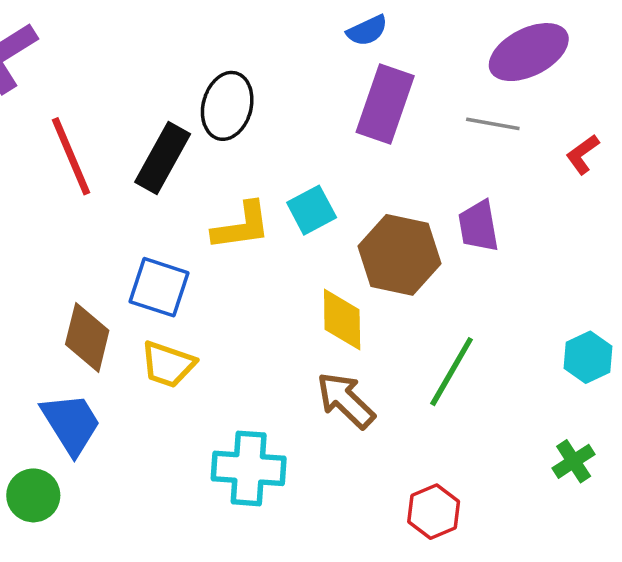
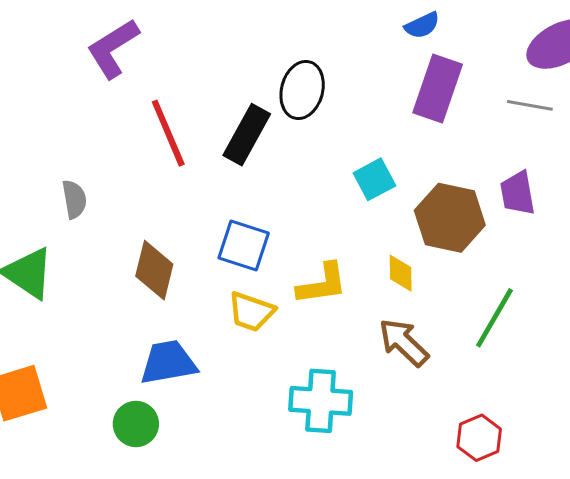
yellow L-shape: (242, 226) -> (322, 284), moved
yellow diamond: (342, 320) -> (401, 273), size x0.7
brown diamond: (87, 337) -> (154, 270), moved
blue trapezoid: (71, 424) -> (168, 362), turned -68

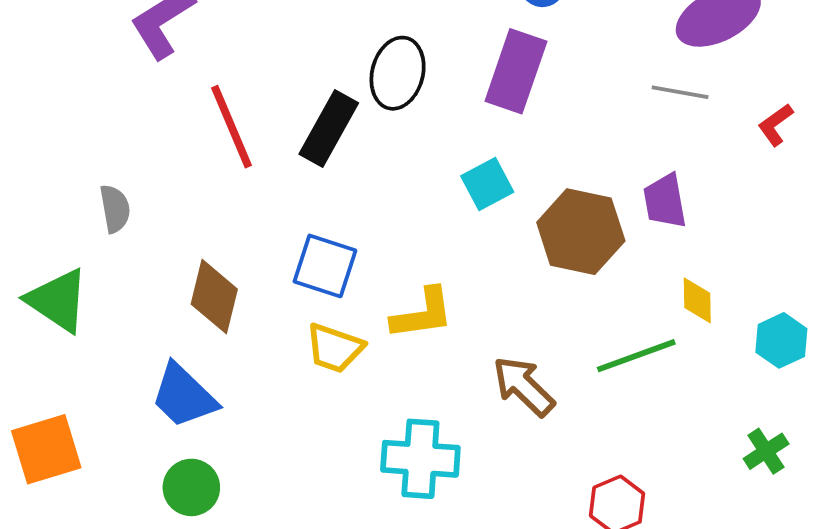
purple rectangle: (438, 88) -> (516, 71), moved
yellow diamond: (401, 273) -> (697, 300), moved
green line: (494, 318) -> (636, 356), turned 40
blue trapezoid: (168, 362) -> (184, 396), moved, turned -126

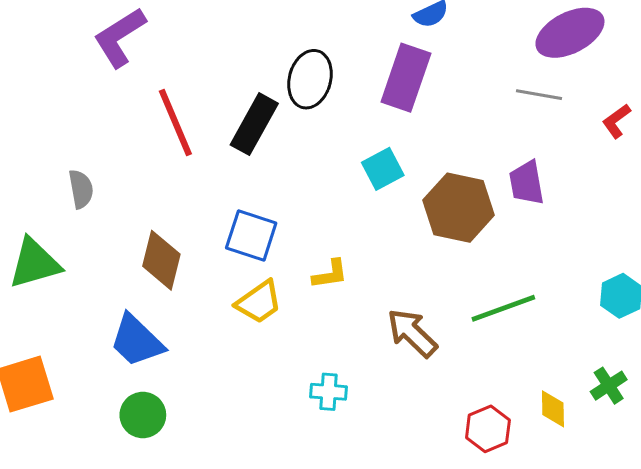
green triangle: (58, 300) -> (35, 263), turned -50
yellow diamond: (697, 300) -> (553, 409), moved
yellow L-shape: (422, 314) -> (330, 274), size x0.7
yellow trapezoid: (335, 348) -> (259, 302), turned -54
cyan cross: (420, 459) -> (329, 392), size x0.6

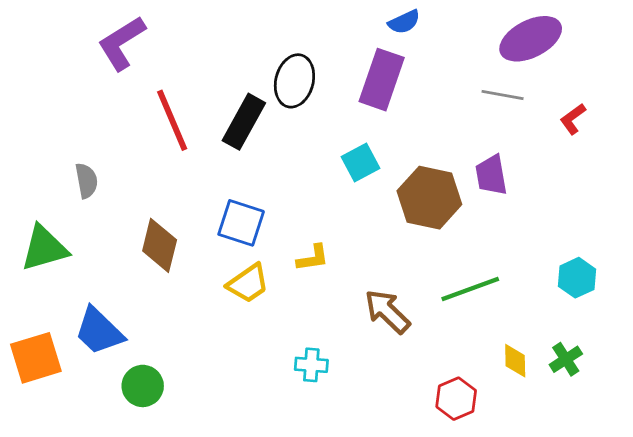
blue trapezoid: (137, 341) -> (99, 331), moved
yellow diamond: (553, 409) -> (515, 361), moved

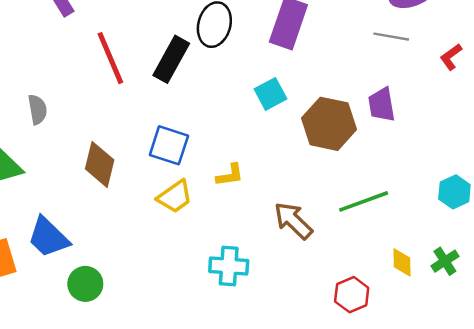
cyan cross: (311, 365) -> (229, 266), size x1.4

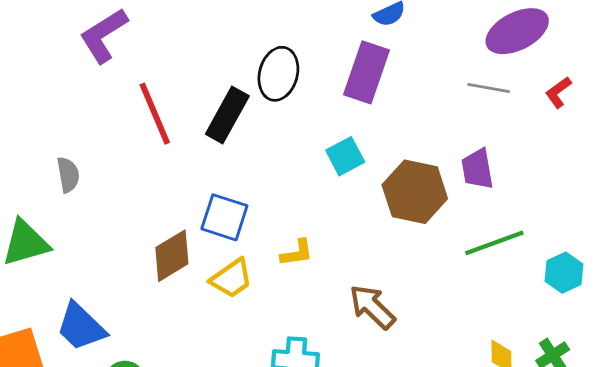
red L-shape: (451, 57) -> (558, 92), moved
brown diamond: (100, 164) -> (172, 256), moved, turned 45
green line: (364, 201) -> (494, 243), moved

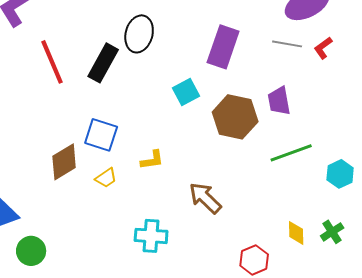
purple rectangle: (367, 72) -> (223, 47), moved
red L-shape: (558, 92) -> (323, 48), moved
yellow trapezoid: (232, 278) -> (106, 178), size x0.7

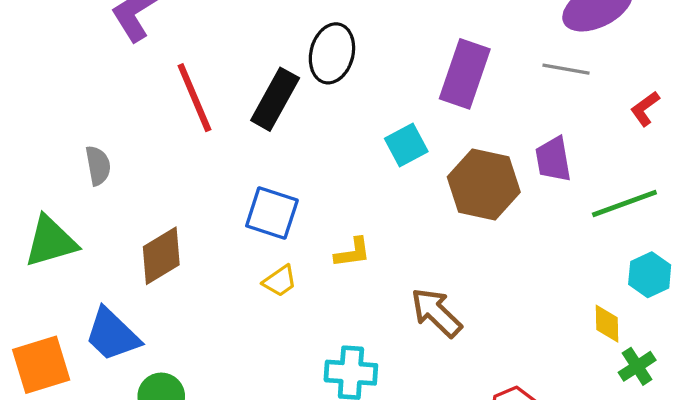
red L-shape: (323, 48) -> (645, 109), moved
green line: (291, 153) -> (624, 204), moved
brown diamond: (64, 162) -> (161, 256), moved
yellow diamond: (296, 233) -> (607, 324), moved

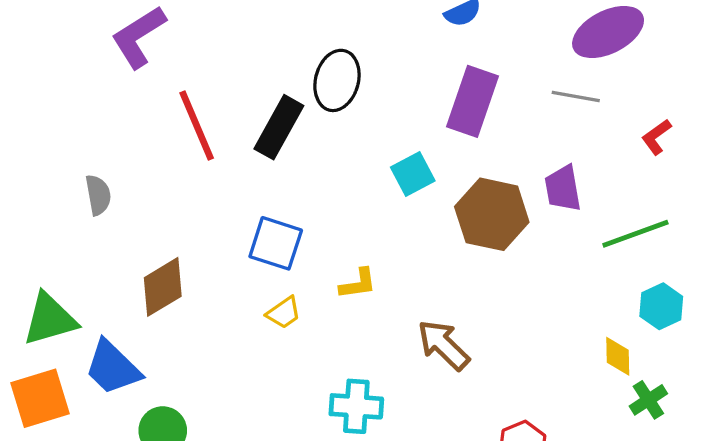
green triangle: (51, 241) -> (50, 319), moved

